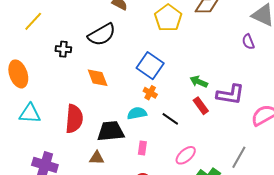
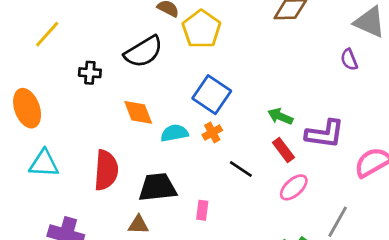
yellow pentagon: (168, 18) -> (201, 29), moved
orange cross: (150, 93) -> (212, 133), turned 32
cyan semicircle: (137, 113) -> (174, 133), moved
pink ellipse: (186, 155) -> (294, 187), moved

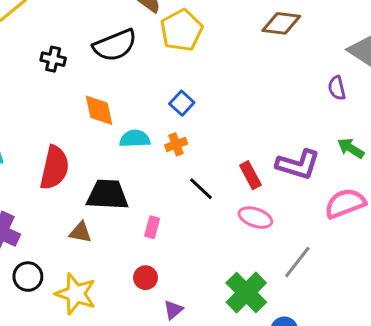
blue square: (212, 95) -> (182, 103), size x0.6
green arrow: (280, 116) -> (351, 148), moved
pink ellipse: (294, 187) -> (255, 218), turned 52

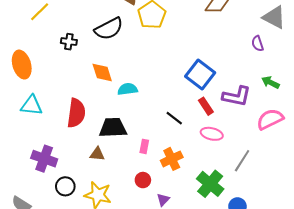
blue square: (182, 103) -> (200, 75), moved, size x1.8
orange cross: (176, 144) -> (172, 159), moved, size x1.5

